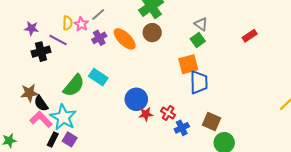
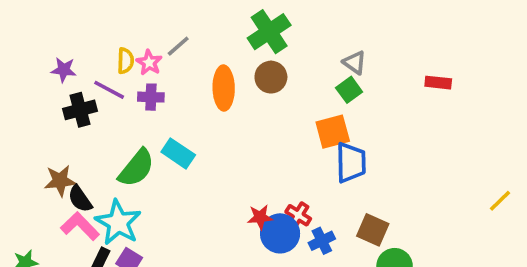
red rectangle: (250, 36) -> (438, 83), turned 40
purple cross: (99, 38) -> (151, 97), moved, turned 32
orange ellipse: (125, 39) -> (224, 88), turned 45
blue circle: (136, 99) -> (280, 233), moved

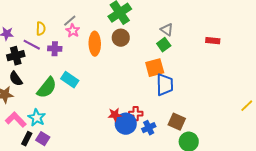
pink star: (149, 63) -> (73, 31), moved
black semicircle: (80, 199) -> (16, 79), moved
red cross: (298, 215) -> (136, 114), turned -32
cyan star: (118, 223) -> (37, 118), size x0.7

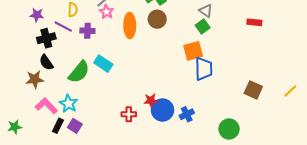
red cross: (136, 114) -> (129, 114), moved
brown square: (177, 122) -> (253, 90), moved

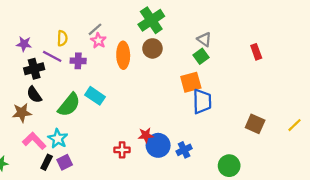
red rectangle: (254, 22) -> (256, 52), turned 64
purple square: (75, 126) -> (65, 162), turned 32

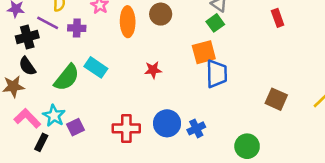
red star: (146, 135) -> (153, 70), moved
red cross: (122, 150) -> (126, 128), size x1.5
purple square: (65, 162) -> (76, 127), moved

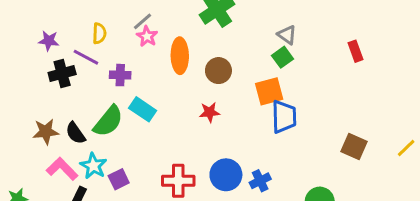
brown circle: (161, 14) -> (218, 71), moved
purple cross: (77, 28) -> (120, 75), moved
black semicircle: (27, 66) -> (76, 133), moved

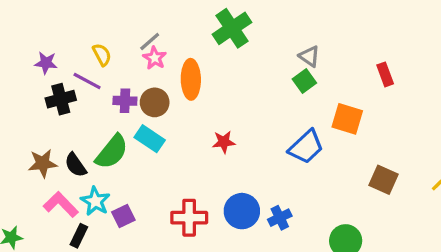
yellow semicircle: (99, 33) -> (102, 55), turned -30
brown circle: (218, 71) -> (155, 102), moved
orange square: (269, 91) -> (347, 119), moved, turned 32
blue trapezoid: (284, 117) -> (306, 147), turned 48

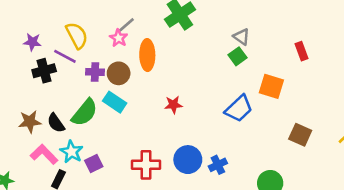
gray line: (150, 41) -> (126, 25), moved
yellow semicircle: (102, 55) -> (77, 35), size x1.5

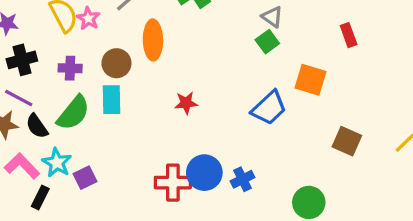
pink star: (119, 38) -> (88, 18), moved
purple line: (65, 56) -> (19, 98), moved
purple cross: (95, 72) -> (70, 68), moved
cyan rectangle: (115, 102) -> (112, 100), turned 55
red cross: (146, 165) -> (173, 183), moved

